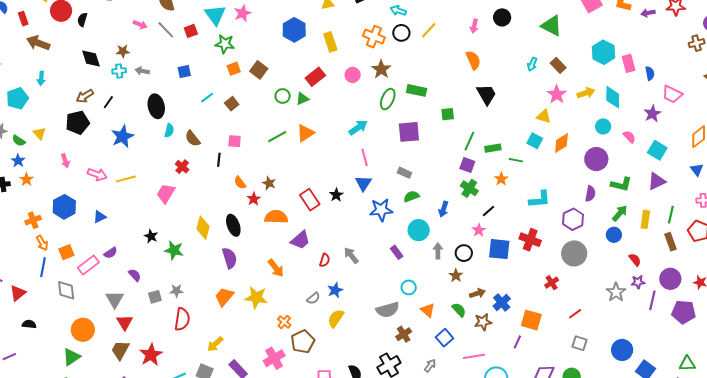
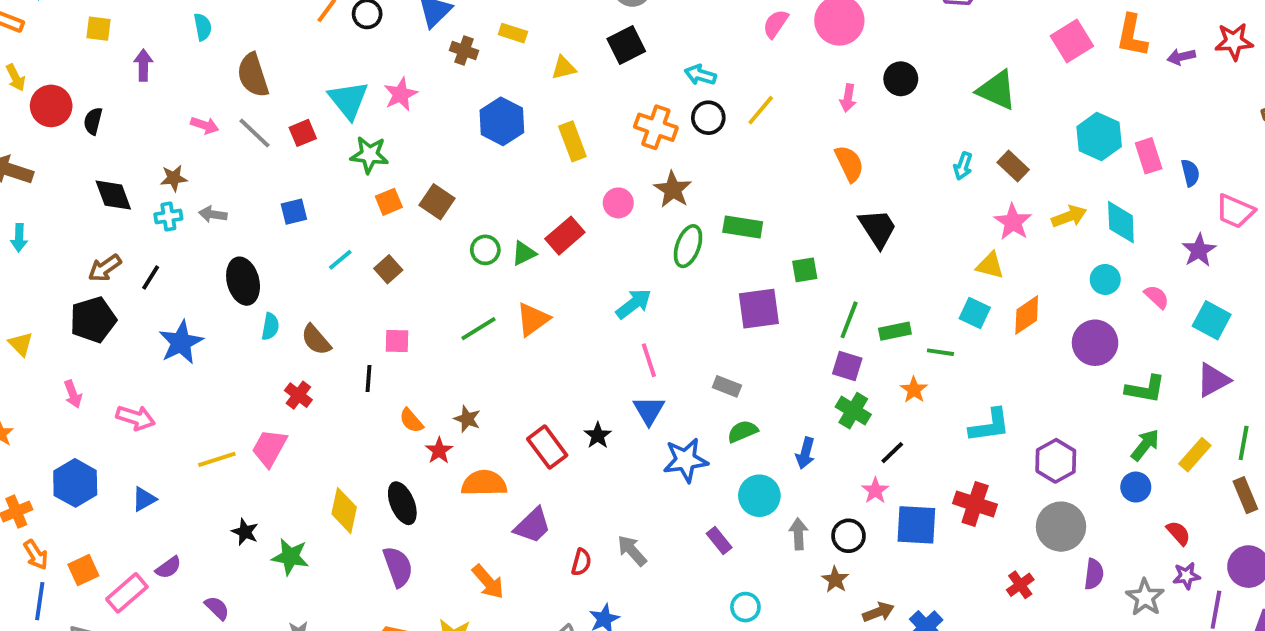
red rectangle: (315, 77) -> (565, 236), moved
purple square: (409, 132) -> (759, 309), moved
yellow line: (126, 179) -> (217, 459), moved
purple semicircle: (590, 194) -> (1094, 574), moved
yellow rectangle: (645, 219) -> (1195, 455), turned 36

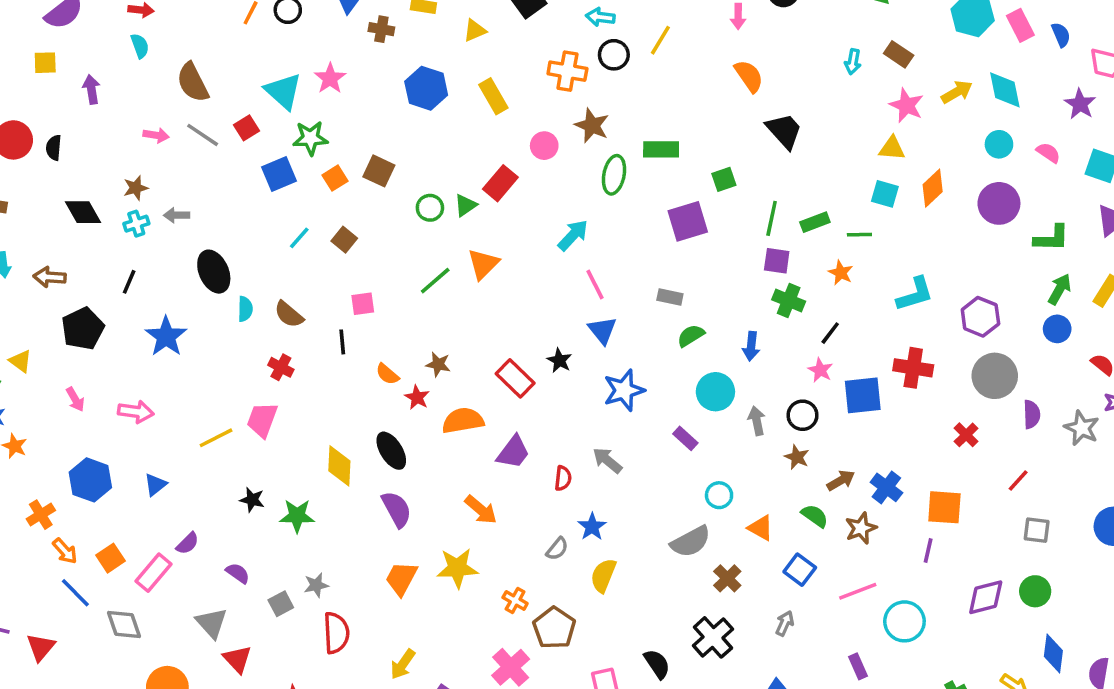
blue square: (294, 212) -> (279, 174), moved, size x1.4
brown arrow: (105, 268) -> (50, 277), moved, turned 48
blue star: (686, 460) -> (624, 390), moved
blue line: (40, 601) -> (75, 593), turned -44

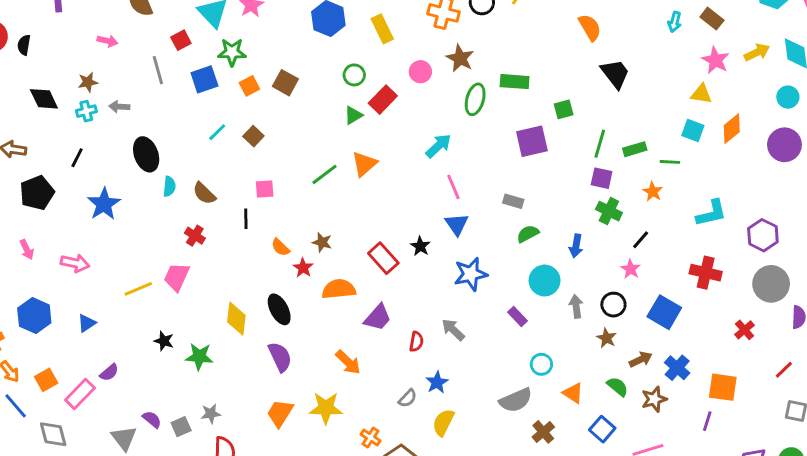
gray line: (203, 135) -> (158, 70), moved, turned 36
green circle: (430, 208) -> (354, 75), moved
blue square: (863, 395) -> (664, 312), moved, turned 32
purple semicircle: (238, 573) -> (152, 419), moved

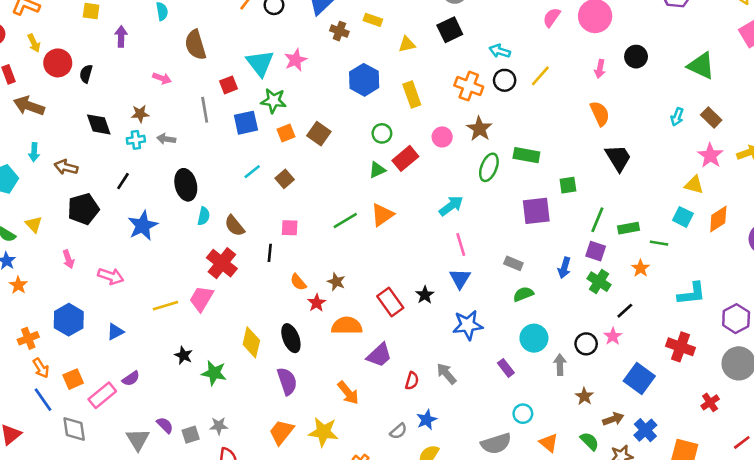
red cross: (195, 236) -> (222, 263), size x1.6
blue arrow: (576, 246) -> (564, 268), moved
black circle: (613, 305) -> (586, 344), moved

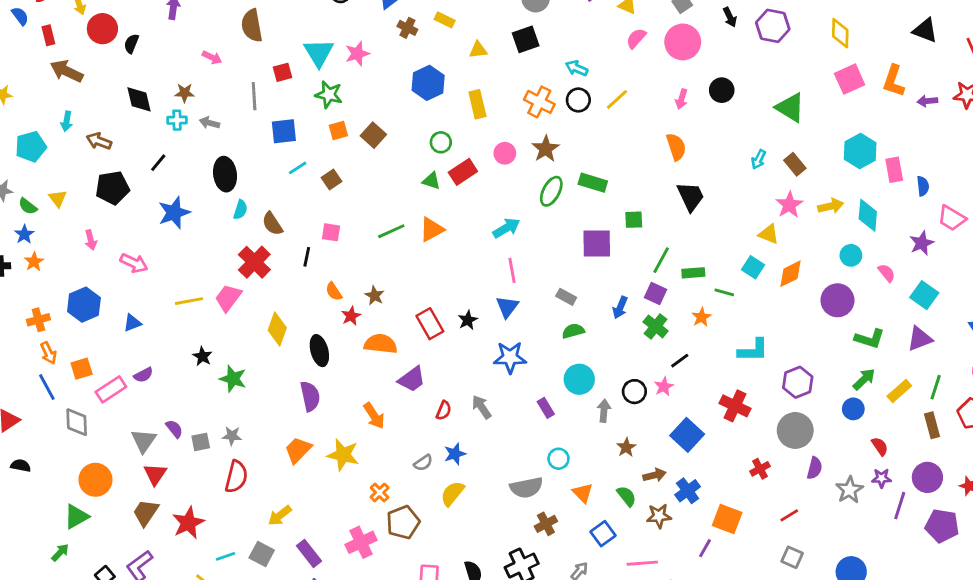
blue square: (246, 123) -> (284, 131), moved
green triangle: (377, 170) -> (431, 181), turned 36
yellow diamond: (251, 342) -> (277, 329), moved

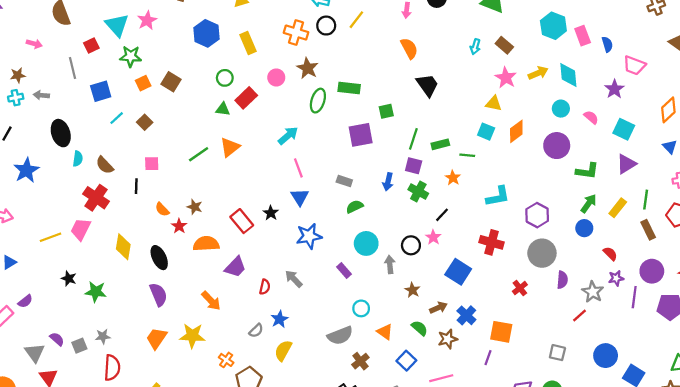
red line: (789, 515) -> (579, 315), moved

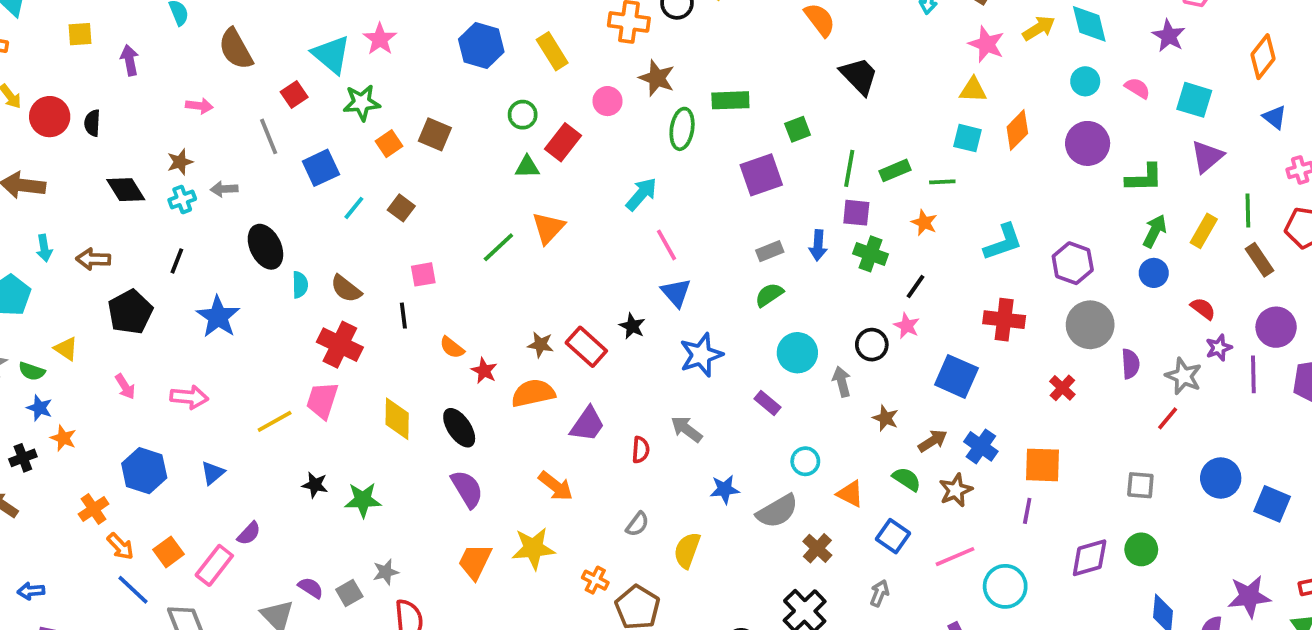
gray rectangle: (344, 181) -> (770, 251), moved, turned -32
brown star: (195, 207) -> (541, 345), moved
blue star: (280, 319) -> (725, 489), moved, turned 30

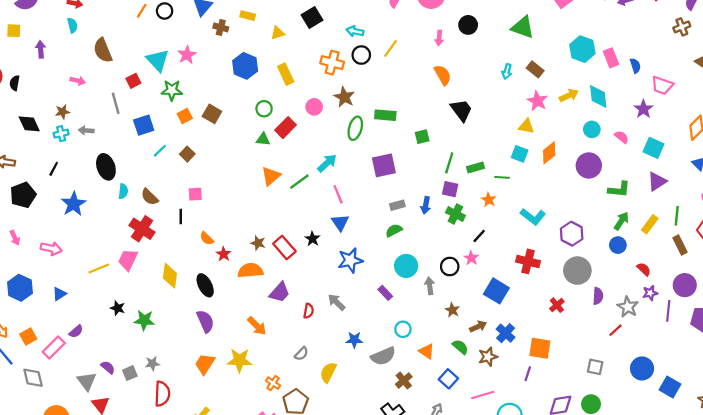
purple square: (761, 175) -> (384, 165), moved
cyan L-shape: (1003, 242) -> (533, 217), turned 50
green line: (498, 247) -> (299, 182), moved

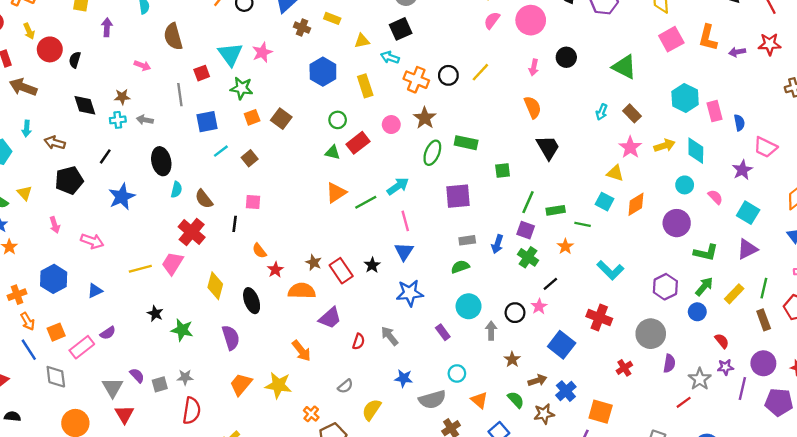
cyan arrow: (355, 31) -> (390, 57), moved
purple hexagon: (572, 234) -> (665, 287), moved
purple semicircle: (205, 321) -> (231, 338), moved

